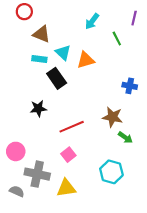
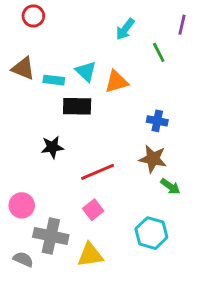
brown triangle: (42, 34) -> (23, 68), moved
black rectangle: (57, 78) -> (77, 106), turned -54
blue cross: (130, 86) -> (157, 121), moved

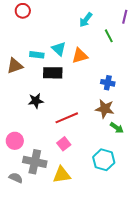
brown triangle: (23, 68) -> (15, 66), moved, turned -42

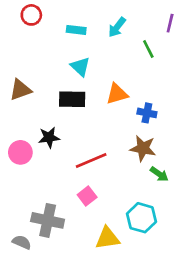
cyan rectangle: (37, 55) -> (76, 30), moved
orange triangle: (80, 56) -> (117, 94), moved
pink circle: (15, 141) -> (20, 152), moved
yellow triangle: (62, 175) -> (107, 238), moved

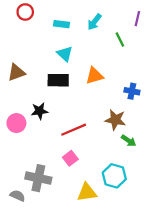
blue cross: (147, 113) -> (132, 91), moved

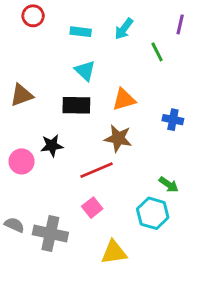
brown star: (115, 120) -> (118, 138), moved
cyan hexagon: (114, 176) -> (153, 213), moved
gray semicircle: (18, 196) -> (14, 225), moved

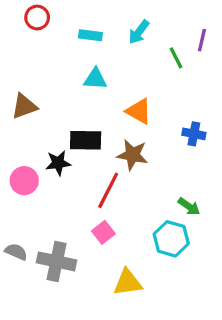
purple line: (180, 24) -> (202, 40), moved
cyan triangle: (85, 71) -> (95, 79), turned -40
orange triangle: (124, 99) -> (139, 111), turned 45
black rectangle: (76, 105) -> (86, 140), moved
red line: (97, 170) -> (108, 190), turned -40

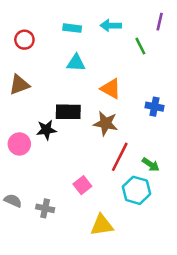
red circle: (37, 18) -> (24, 40), moved
cyan arrow: (139, 32) -> (111, 26), turned 54
purple line: (202, 40) -> (160, 22), moved
red line: (108, 190) -> (120, 157), moved
gray cross: (57, 261) -> (45, 208), size x0.6

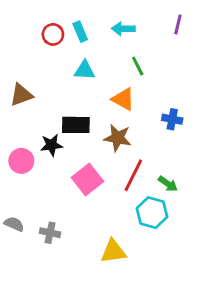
cyan rectangle: (72, 28) -> (80, 32), turned 60
red circle: (24, 40) -> (53, 34), moved
green line: (140, 46) -> (138, 66), moved
pink square: (82, 185) -> (87, 180), moved, size x1.5

